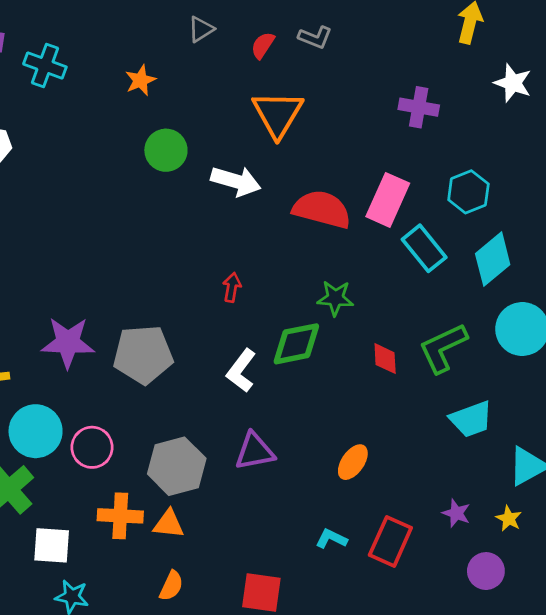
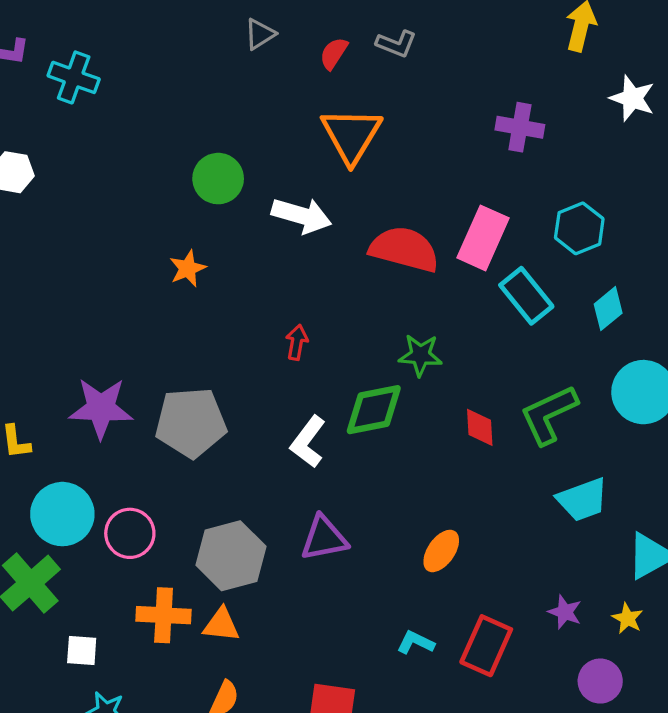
orange star: (140, 80) -> (188, 268), moved
cyan diamond: (493, 259) -> (608, 309), size x0.7
white square: (52, 545) -> (82, 651), size x0.7

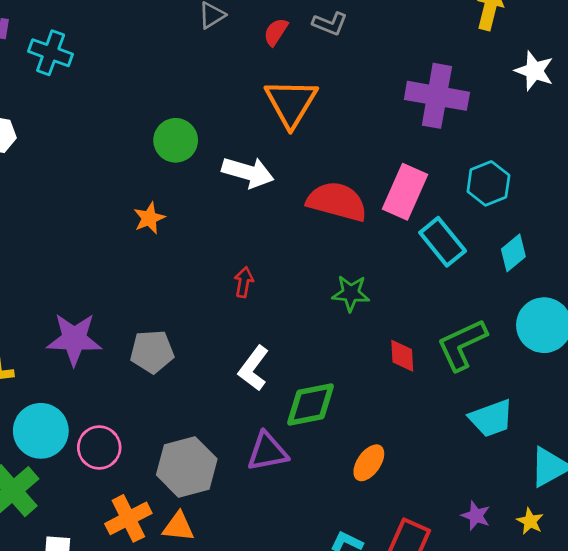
purple cross: (520, 127) -> (437, 96), size x1.5
green diamond: (374, 410) -> (310, 404), moved
gray pentagon: (191, 423) -> (152, 352), size x0.7
orange cross: (164, 615) -> (128, 518), turned -30

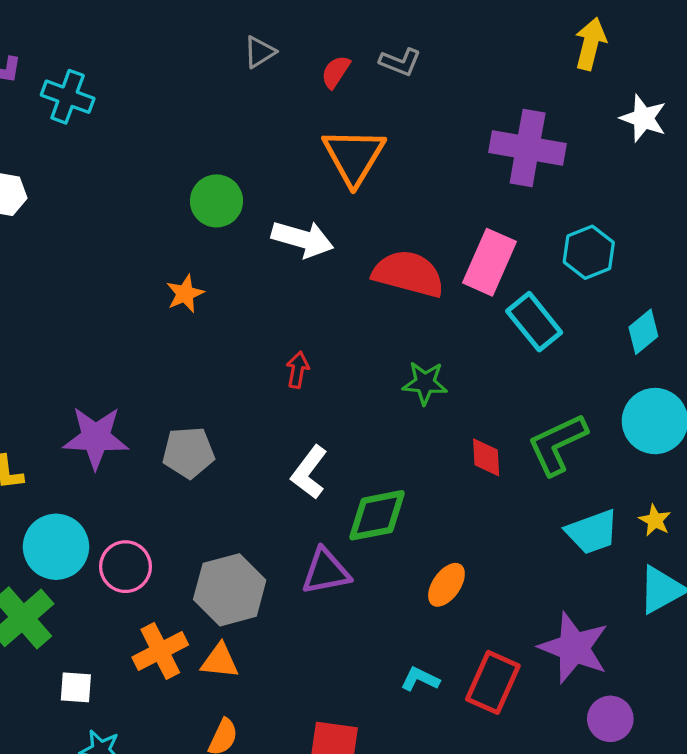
cyan diamond: (513, 253) -> (643, 332), moved
purple star: (476, 516) -> (574, 648), size x2.0
yellow star: (530, 521) -> (655, 520), moved

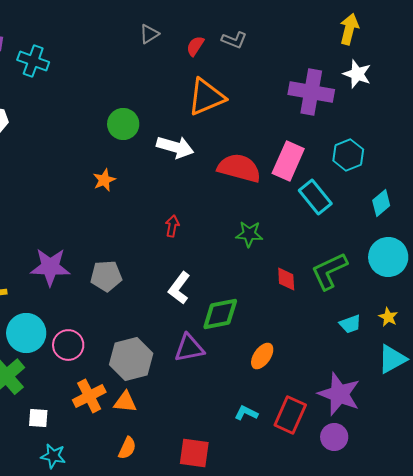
white star: (643, 118) -> (357, 74), moved
orange triangle: (354, 156) -> (206, 97), turned 36
cyan trapezoid: (592, 532) -> (350, 324), size x0.7
purple circle: (610, 719) -> (334, 437), moved

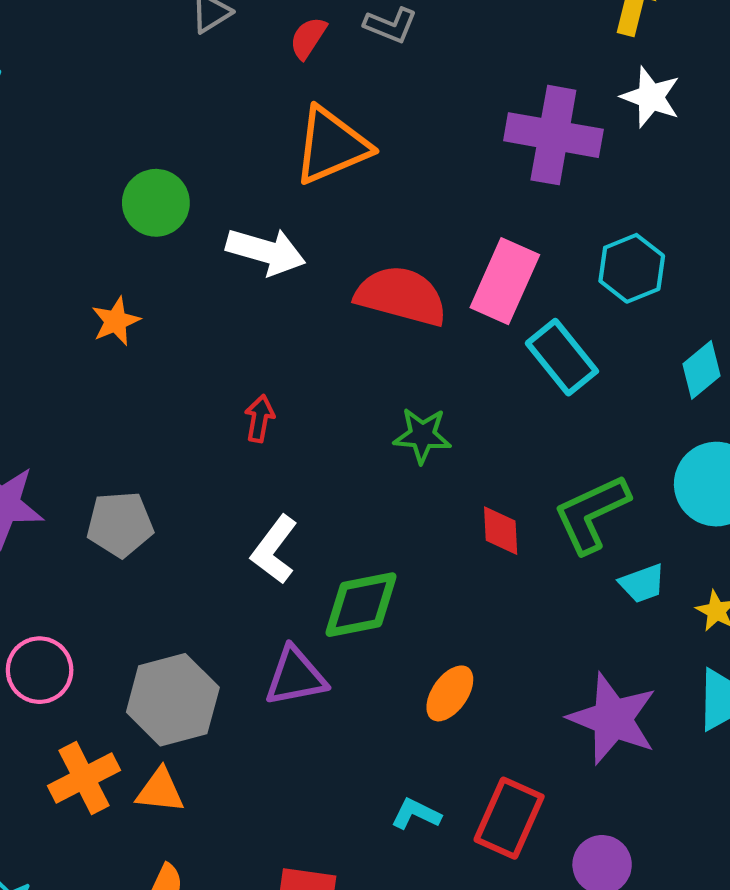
cyan trapezoid: (350, 324) -> (642, 583), moved
purple star: (339, 394) -> (613, 719), moved

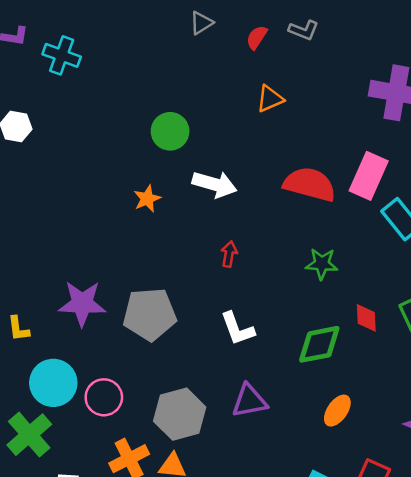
orange triangle: (331, 146) -> (270, 99), size x0.6
white arrow: (266, 251) -> (215, 184), moved
gray pentagon: (120, 524) -> (150, 314), size x1.4
white L-shape: (274, 550) -> (237, 329), turned -57
green diamond: (361, 605) -> (319, 344), moved

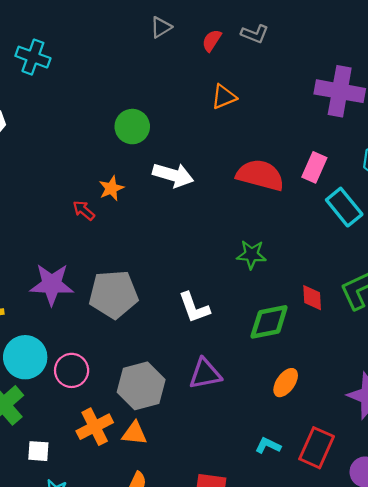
pink rectangle: (369, 176) -> (314, 167), size x0.7
red arrow: (229, 254) -> (84, 210), moved, turned -60
green star: (322, 264) -> (251, 255), moved

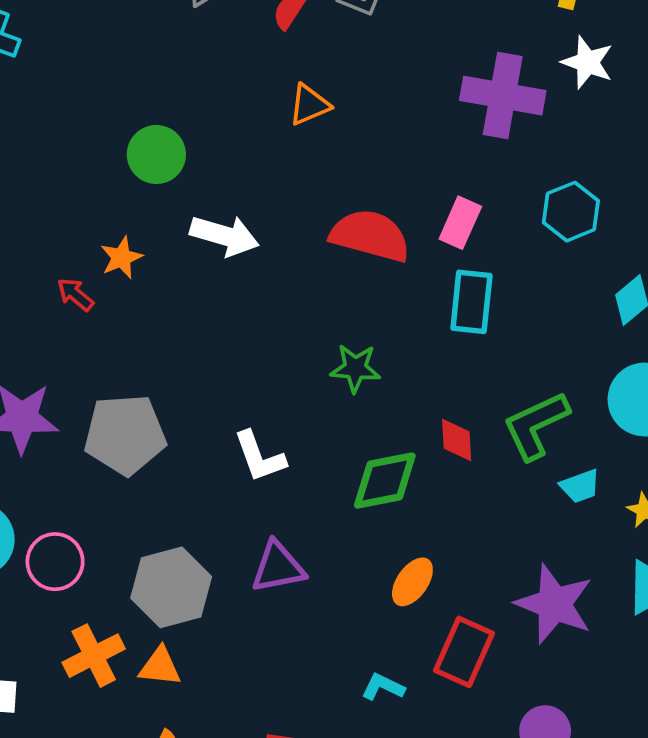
cyan rectangle: (344, 207) -> (471, 302), moved, turned 45
red rectangle: (317, 448) -> (464, 652), moved

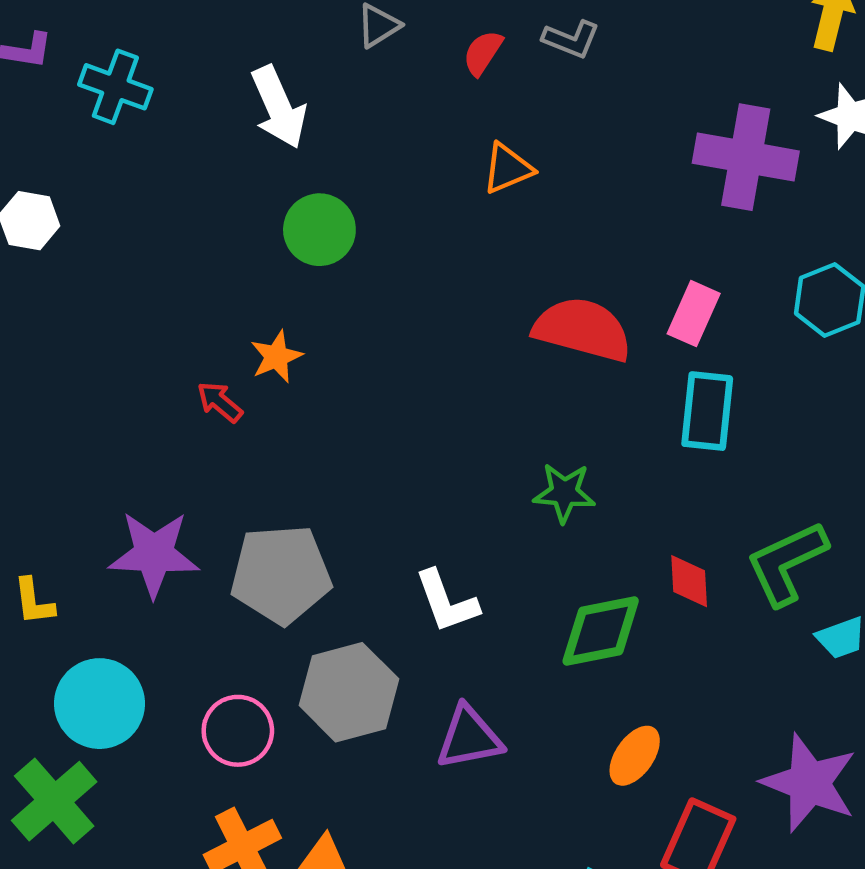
white arrow: (225, 236) -> (279, 107), moved, turned 50
pink circle: (55, 562) -> (238, 731), moved
gray hexagon: (171, 587) -> (349, 692), moved

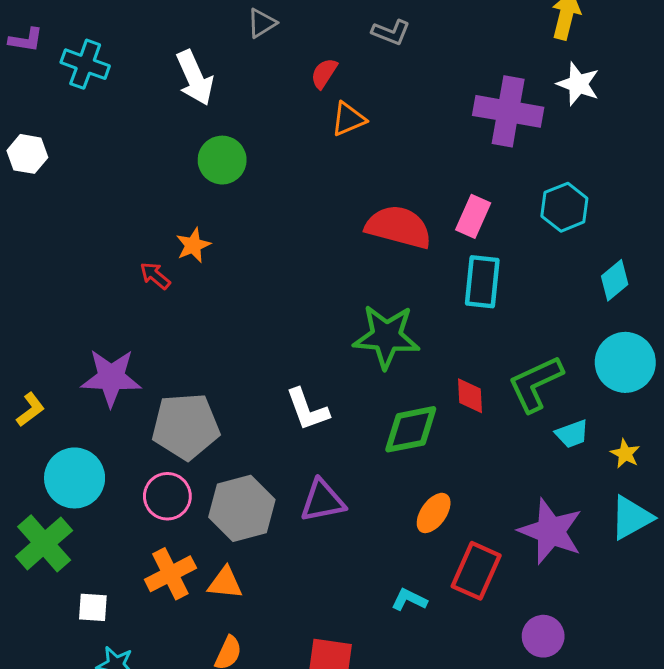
red semicircle: (483, 53) -> (324, 73), moved
green star: (564, 493) -> (386, 337), size x1.6
gray pentagon: (281, 574) -> (186, 426), moved
yellow L-shape: (34, 602) -> (30, 410), turned -120
gray hexagon: (349, 692) -> (242, 508), moved

